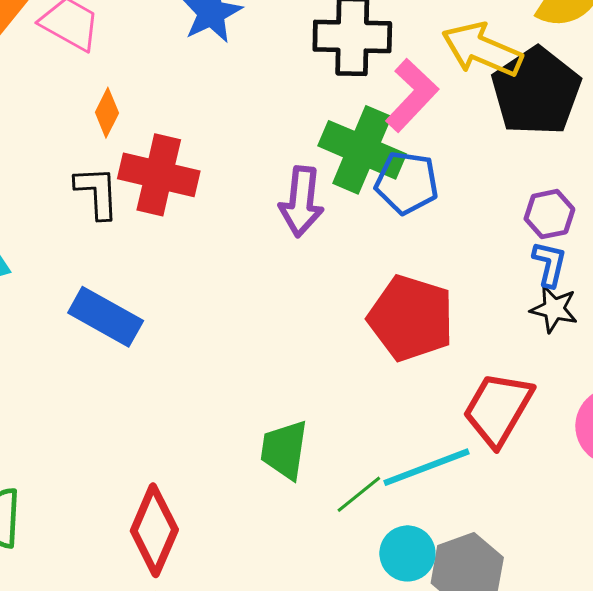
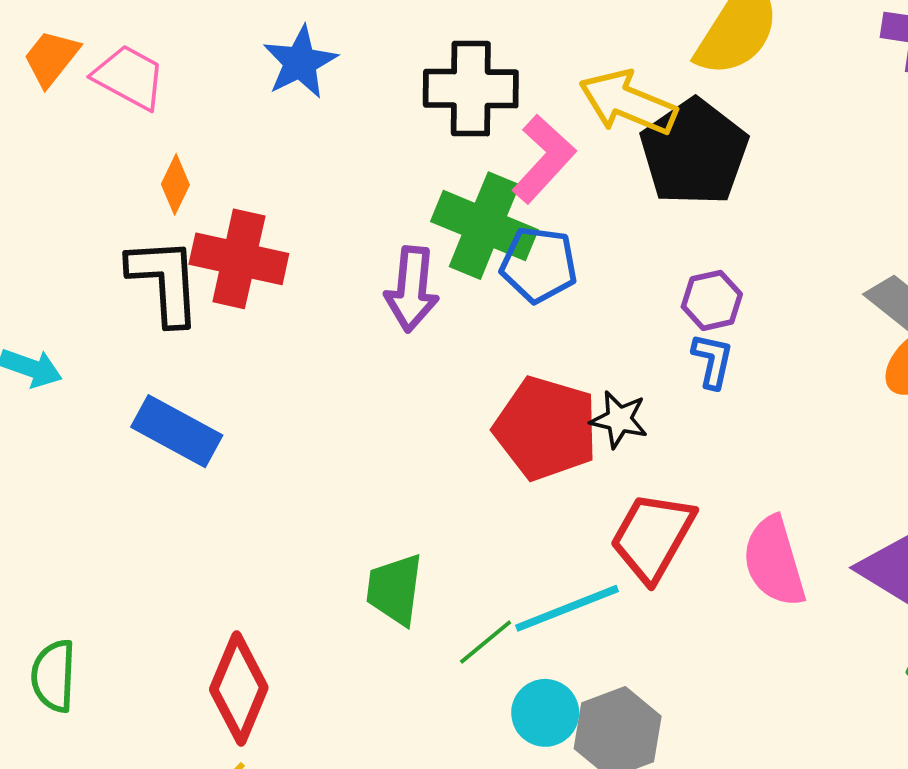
black L-shape: (97, 192) -> (165, 281), size x1.4
black star: (554, 309) -> (619, 419), moved

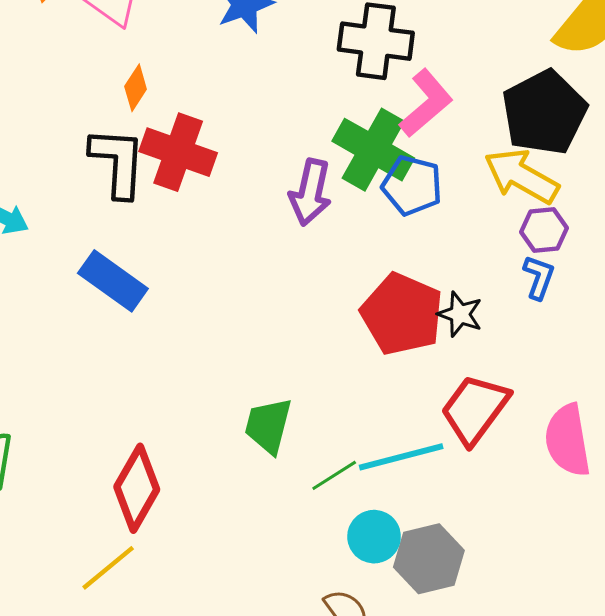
yellow arrow: (628, 102) -> (521, 176), moved

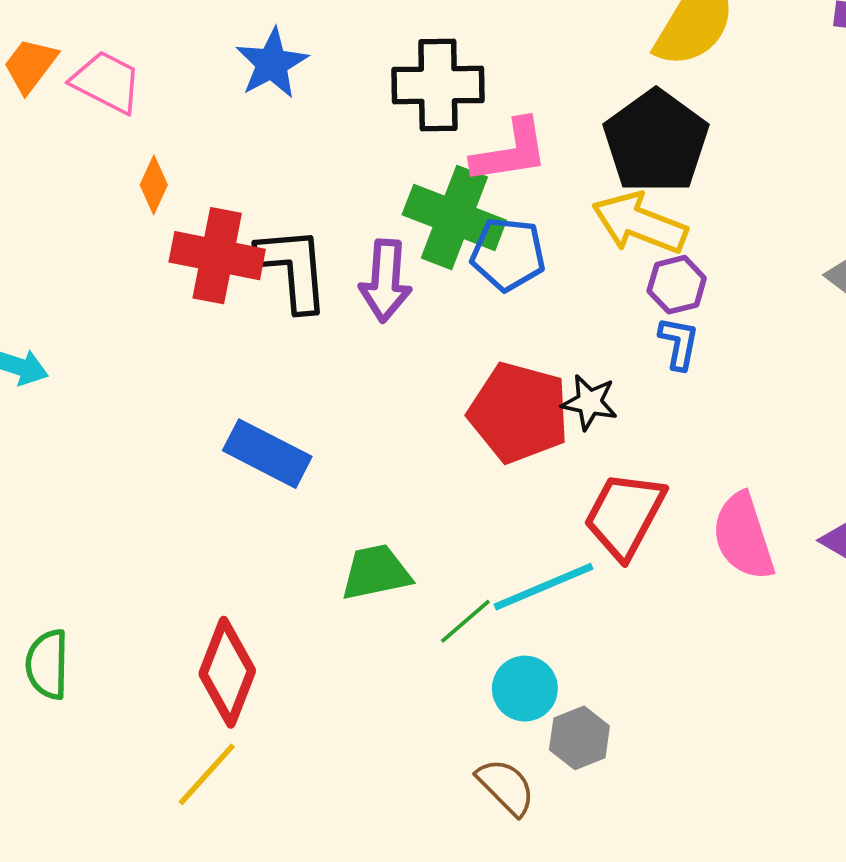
pink L-shape: (426, 103) -> (510, 151), turned 40
black L-shape: (118, 162) -> (293, 269), moved
blue rectangle: (113, 281) -> (267, 454), moved
green trapezoid: (268, 426) -> (376, 572), turned 72
gray hexagon: (429, 559) -> (579, 738), moved, size x0.7

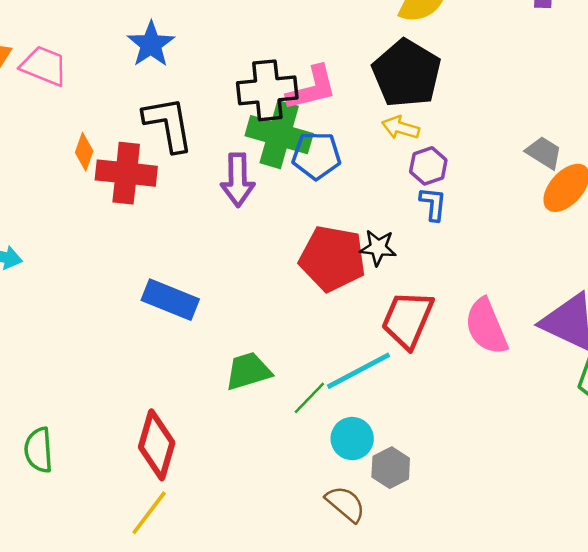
black cross: (438, 85) -> (267, 90), moved
orange diamond: (154, 185) -> (84, 152), moved
yellow arrow: (640, 223) -> (401, 128), size x0.6
black L-shape: (293, 269) -> (168, 124), moved

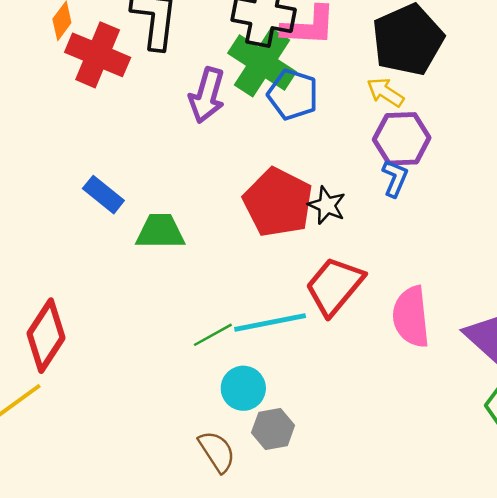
purple hexagon: (428, 166) -> (402, 139), size x1.4
blue rectangle: (170, 300) -> (103, 195), size x0.7
green trapezoid: (248, 371) -> (160, 231), moved

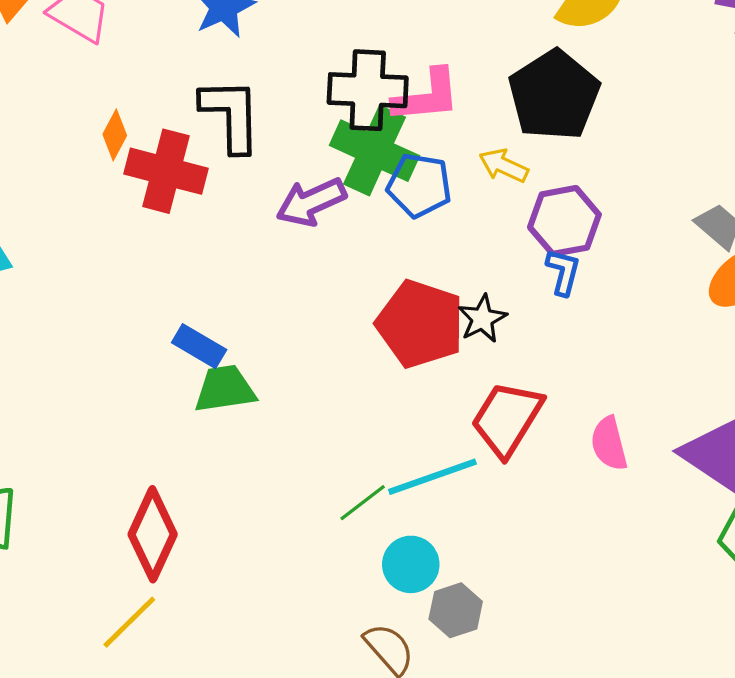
yellow arrow: (385, 92) -> (504, 166), moved
purple arrow: (207, 95) -> (311, 202), turned 58
black star: (327, 205) -> (482, 319), turned 30
green trapezoid: (160, 231) -> (225, 389), moved
pink semicircle: (411, 317) -> (609, 444), size x0.7

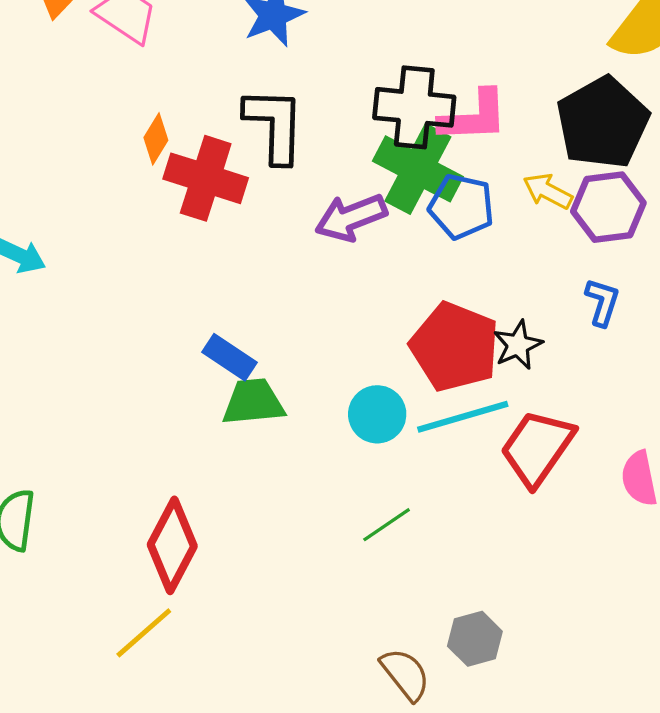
purple hexagon: (564, 221) -> (608, 207), moved
cyan line: (432, 477) -> (463, 417), moved
cyan circle: (411, 564) -> (377, 414), moved

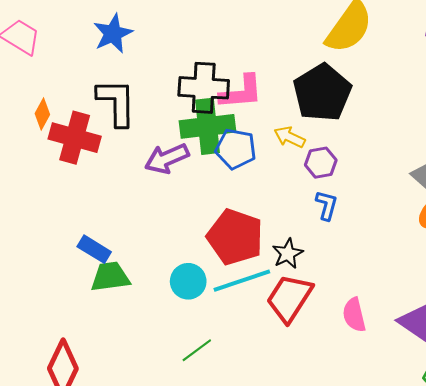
green cross: (418, 169) -> (207, 126), turned -32
purple hexagon: (608, 207) -> (321, 163), moved, size x0.7
black star: (518, 345) -> (288, 254), moved

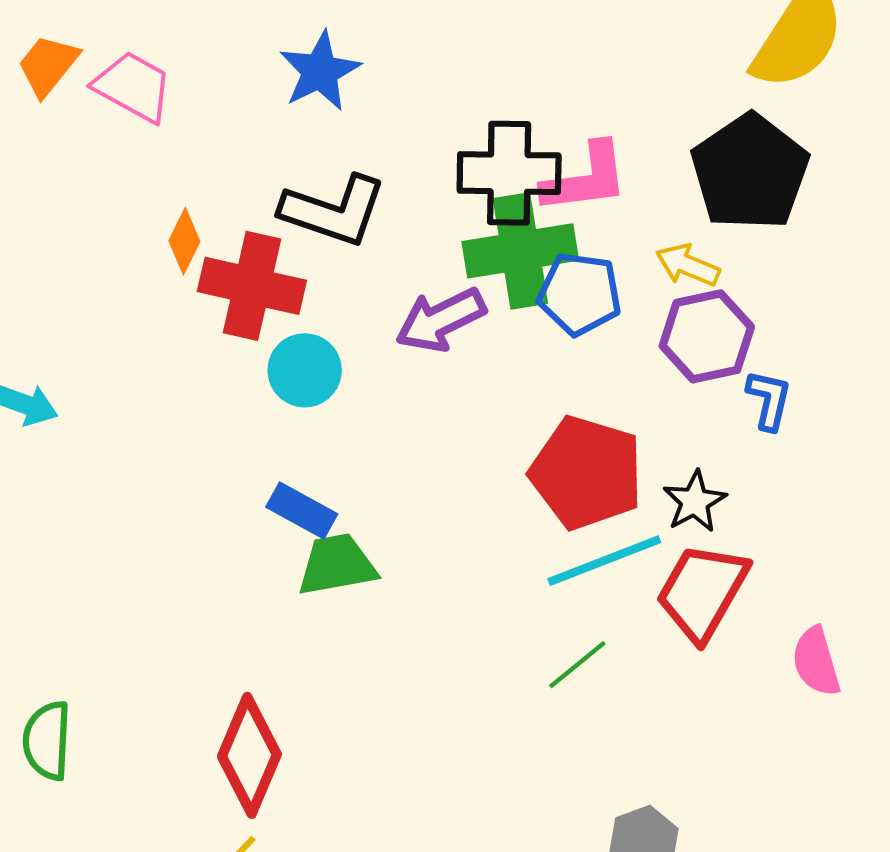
black L-shape: (116, 102) -> (333, 211), turned 112
purple hexagon: (321, 163) -> (707, 336), moved, size x1.4
cyan circle: (188, 281) -> (305, 370), moved
pink semicircle: (354, 315) -> (816, 662), moved
green line: (197, 350) -> (577, 665), moved

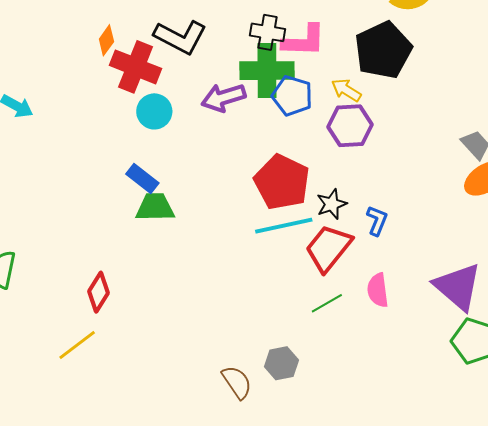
black cross: (509, 173) -> (268, 32), size x0.7
blue L-shape: (769, 400) -> (377, 221), moved
green line: (577, 665) -> (327, 303), moved
red diamond: (249, 755) -> (99, 292), size x0.7

